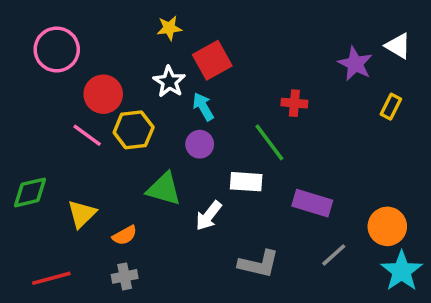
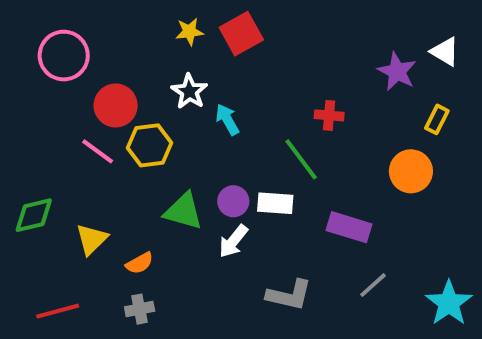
red square: (212, 60) -> (241, 34), moved
purple circle: (200, 144) -> (233, 201), moved
orange circle: (387, 226) -> (411, 171), moved

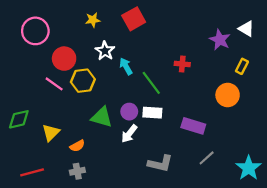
yellow star: (189, 32) -> (93, 20), moved
green line: (301, 159) -> (151, 83), moved

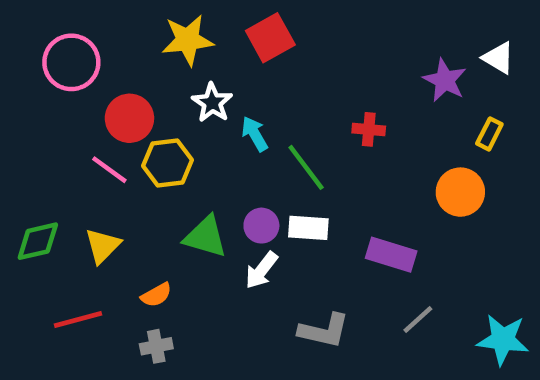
yellow star: (93, 20) -> (188, 40), size x1.6
yellow triangle: (51, 133) -> (103, 246), moved
cyan star: (249, 168) -> (503, 340), turned -30
red line: (32, 172) -> (78, 319), moved

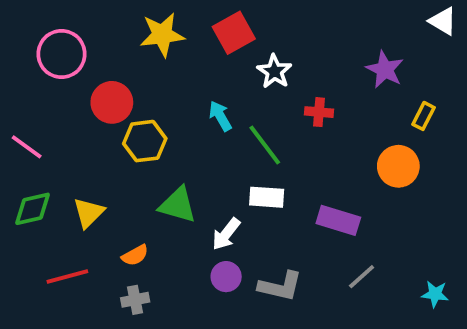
white triangle: (498, 58) -> (443, 21), moved
white star: (212, 103) -> (274, 71), moved
pink line: (109, 170) -> (27, 147), moved
purple circle: (261, 226) -> (226, 277), moved
cyan star: (503, 340) -> (435, 294), size x0.6

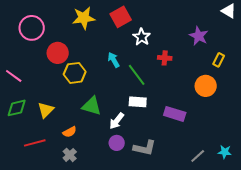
gray line: (362, 277) -> (198, 156), moved
gray cross: (135, 300) -> (70, 155), turned -32

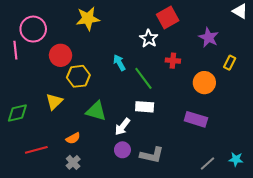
red square: (121, 17) -> (168, 17), moved
pink line: (14, 76) -> (15, 50), moved, turned 48
orange circle: (206, 86) -> (204, 83), moved
yellow triangle: (46, 110) -> (54, 102), moved
purple rectangle: (175, 114) -> (196, 119), moved

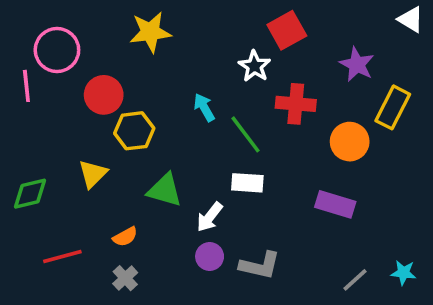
red cross: (173, 61) -> (296, 104), size x1.5
yellow rectangle: (230, 63) -> (393, 107), size x1.6

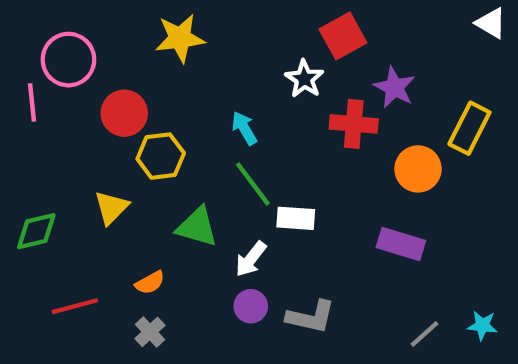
purple star: (357, 64) -> (394, 87), moved
green line: (245, 134) -> (253, 184), moved

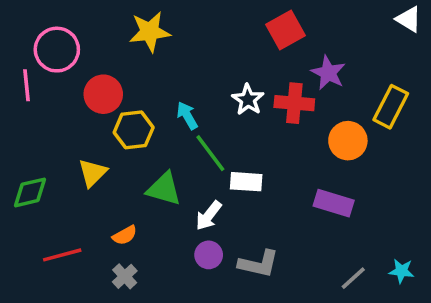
white star: (304, 79) -> (248, 100), moved
cyan arrow: (244, 128) -> (187, 116), moved

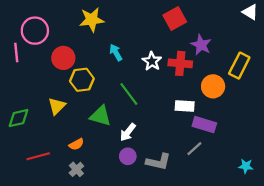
cyan arrow: (187, 116) -> (116, 52), moved
white rectangle: (246, 182) -> (185, 106), moved
gray line: (353, 278) -> (194, 149), moved

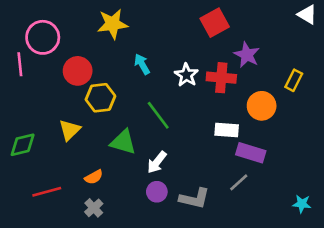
yellow rectangle: (239, 66) -> (294, 80), size x0.7

